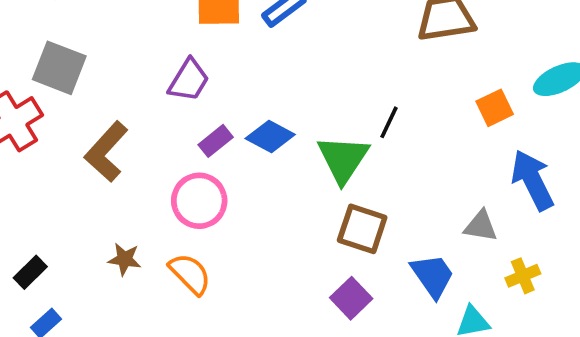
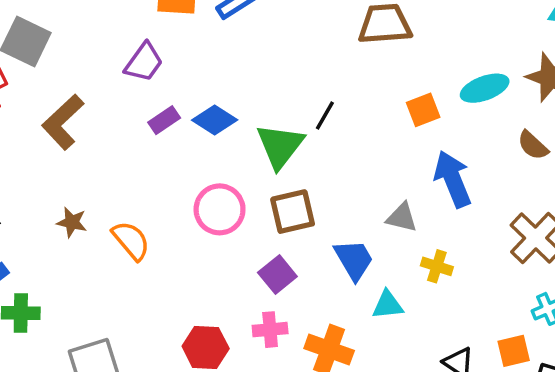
pink circle: (199, 201) -> (220, 209), moved
brown square: (362, 229) -> (293, 212), turned -36
yellow cross: (523, 276) -> (437, 266), turned 36

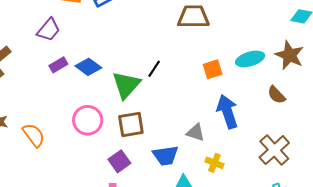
blue trapezoid: (354, 260) -> (165, 156), turned 108

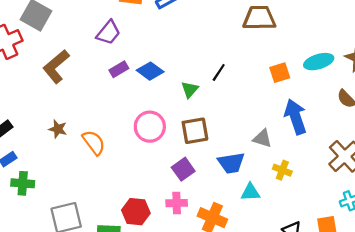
green triangle: (126, 85) -> (190, 90), size x0.6

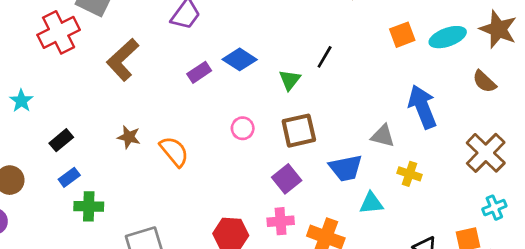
purple rectangle: (119, 69) -> (199, 72), moved
orange square: (280, 73) -> (402, 35), moved
pink circle: (150, 127) -> (243, 128), size x0.6

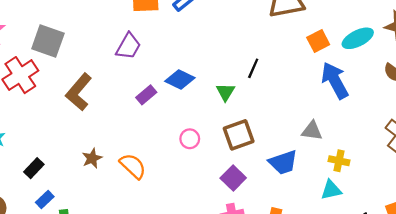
blue arrow: (422, 107) -> (335, 80), moved
brown star: (129, 137) -> (92, 158), turned -30
cyan triangle: (371, 203) -> (331, 190), moved

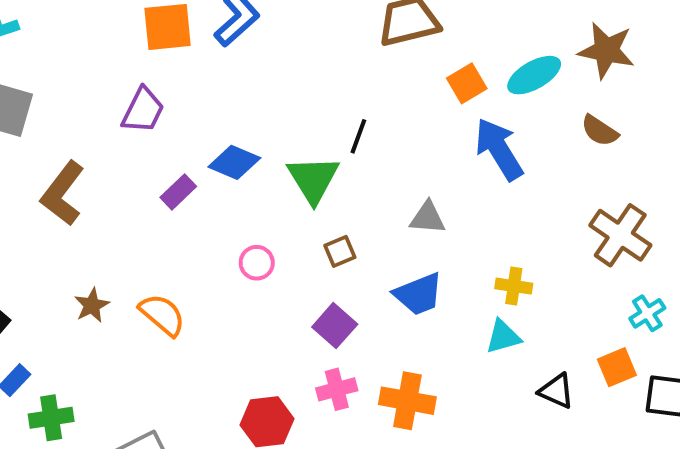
green triangle: (225, 92) -> (313, 179), size x1.6
gray triangle: (312, 131) -> (428, 218), moved
brown square: (239, 135) -> (340, 251), size x0.6

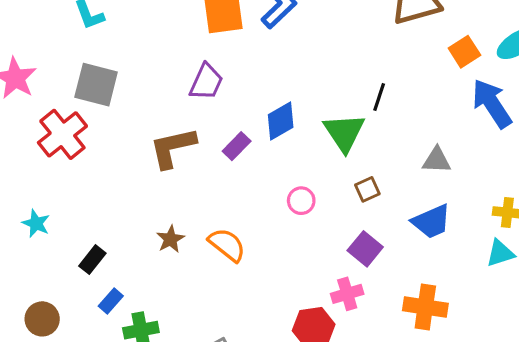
blue diamond: (234, 162) -> (281, 121), turned -51
brown L-shape: (63, 193) -> (173, 148), moved, turned 42
pink cross: (337, 389) -> (347, 294), moved

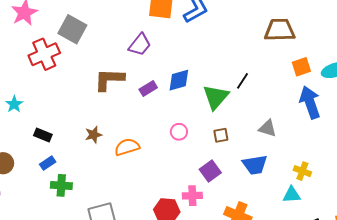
orange semicircle: (227, 245) -> (127, 147), turned -70
black rectangle: (92, 260) -> (43, 135), turned 60

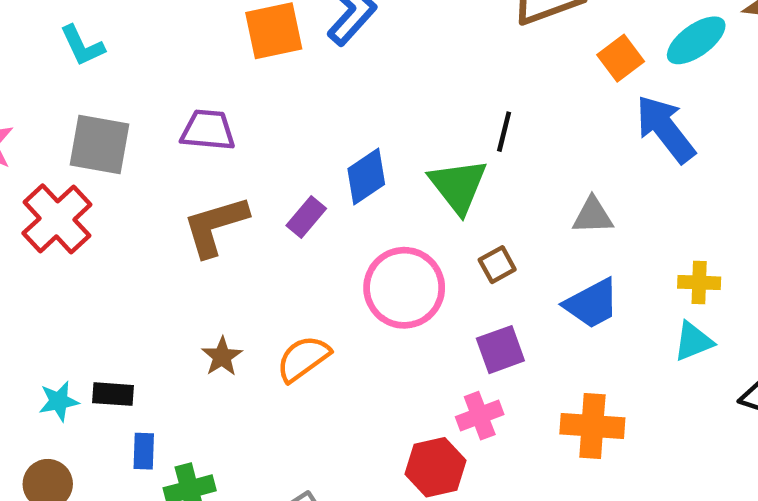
purple trapezoid: (140, 45) -> (208, 130), moved, turned -105
cyan star: (14, 104) -> (59, 401), moved, turned -30
pink circle: (179, 132) -> (404, 288), size x2.0
blue rectangle: (48, 163) -> (144, 451), turned -35
purple square: (210, 171) -> (500, 350), turned 35

